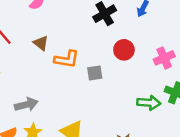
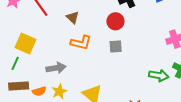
red circle: (124, 50) -> (115, 21), moved
orange L-shape: (67, 59) -> (81, 43), moved

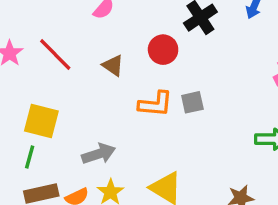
red circle: (115, 21) -> (163, 50), moved
orange L-shape: (81, 43) -> (155, 104), moved

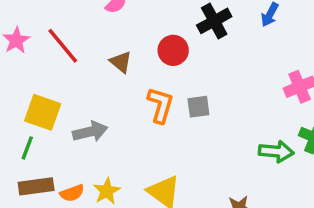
orange L-shape: (155, 104) -> (160, 105), turned -84
gray arrow: (99, 154) -> (90, 132), moved

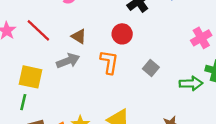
red circle: (173, 50) -> (122, 34), moved
gray square: (198, 107) -> (151, 68), moved, turned -35
gray arrow: (90, 132) -> (68, 61), moved

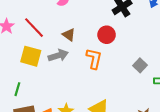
gray square: (151, 68) -> (140, 65), moved
yellow square: (31, 77) -> (31, 56), moved

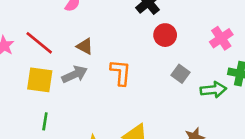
red circle: (107, 35) -> (165, 35), moved
green line: (17, 89) -> (45, 121), moved

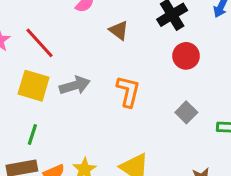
brown triangle: (85, 46) -> (119, 30), moved
gray square: (180, 74) -> (186, 112), moved

